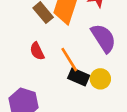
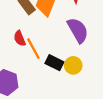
orange line: (69, 60) -> (33, 49), moved

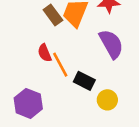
yellow circle: (73, 65) -> (107, 100), moved

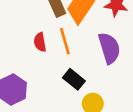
orange line: (60, 65) -> (65, 41), moved

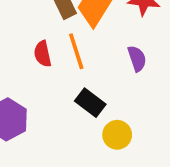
purple semicircle: (109, 48) -> (137, 58), size x0.6

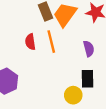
black rectangle: (90, 103) -> (87, 79), moved, turned 48

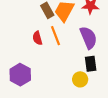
purple semicircle: (89, 49) -> (88, 38), size x1.6

